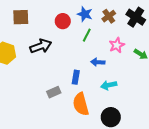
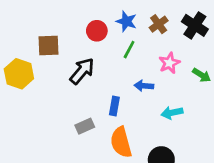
brown square: (21, 17) -> (48, 46), moved
black arrow: (41, 46) -> (82, 71), moved, turned -30
cyan arrow: (109, 85) -> (172, 113), moved

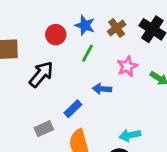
blue rectangle: (114, 106) -> (73, 109), turned 36
cyan arrow: (172, 113) -> (130, 135), moved

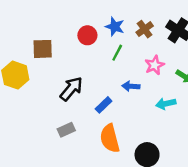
black arrow: (41, 74) -> (71, 89), moved
gray rectangle: (44, 129) -> (66, 130), moved
cyan arrow: (130, 135) -> (166, 104), moved

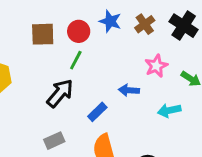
brown square: (43, 49) -> (43, 34), moved
green line: (117, 53) -> (76, 60), moved

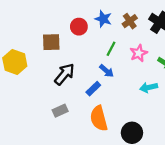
brown square: (43, 34) -> (51, 42), moved
green line: (76, 60) -> (111, 49), moved
blue arrow: (129, 90) -> (107, 71), moved, turned -144

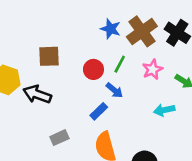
brown cross: (130, 21) -> (142, 31), size x1.6
red circle: (79, 27) -> (93, 69), moved
black arrow: (65, 74) -> (37, 94), moved, turned -110

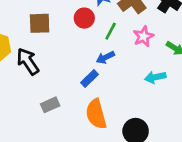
red circle: (93, 69) -> (84, 18), moved
blue arrow: (114, 90) -> (105, 57), turned 114
black arrow: (37, 94) -> (28, 61), turned 36

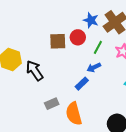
brown square: (40, 23) -> (58, 41), moved
orange semicircle: (96, 114) -> (74, 114), moved

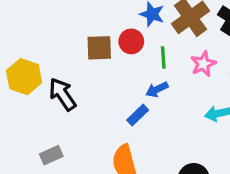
green line: (98, 47) -> (163, 57), turned -32
gray rectangle: (52, 104) -> (51, 155), moved

